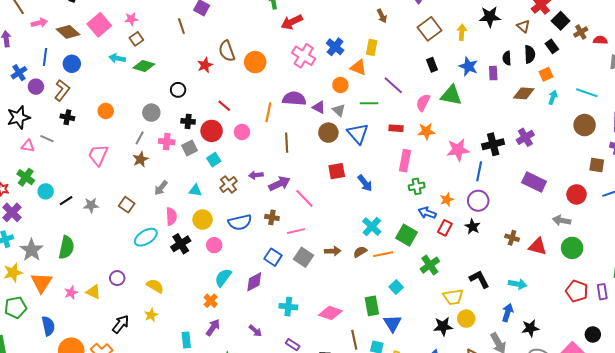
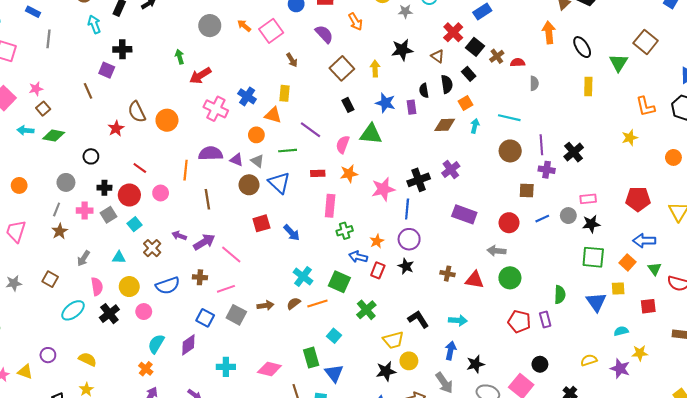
purple arrow: (256, 175) -> (179, 236), turned 32

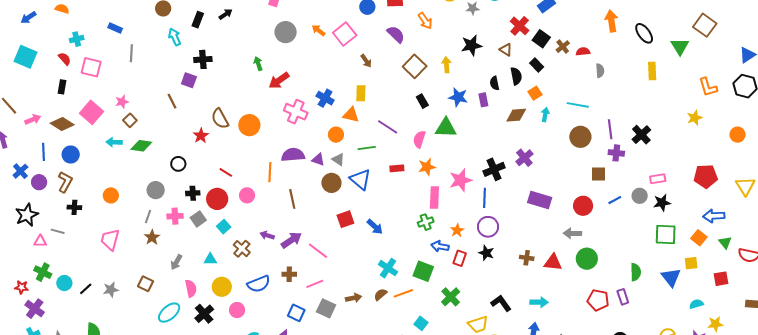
pink rectangle: (330, 206) -> (434, 198), moved

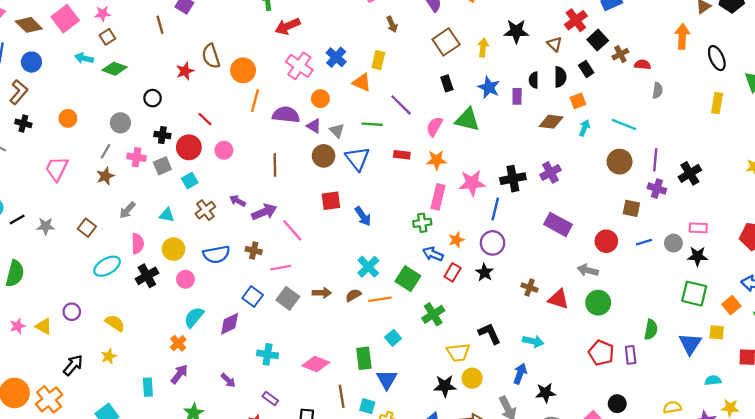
orange circle: (336, 135) -> (320, 99), moved
orange line: (270, 172) -> (255, 101), moved

